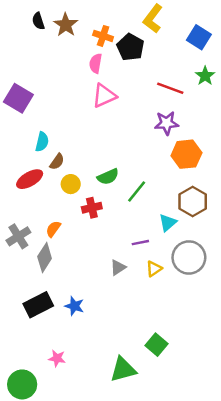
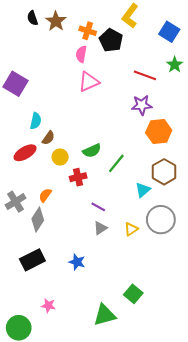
purple line: (140, 243) -> (98, 207), moved, turned 40
blue star: (74, 306) -> (77, 262), moved

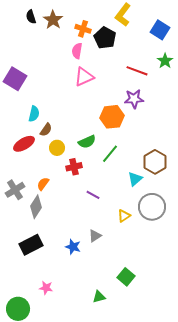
orange hexagon: (159, 132) -> (112, 117), moved
gray triangle: (100, 228) -> (95, 236), moved
green triangle: (105, 315) -> (99, 297), size x0.6

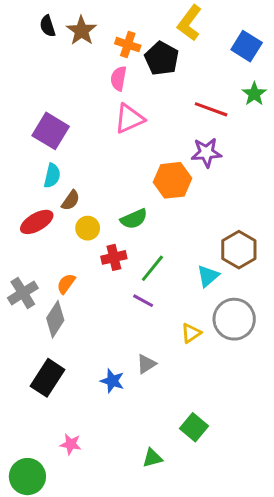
purple square: (15, 79) -> (51, 131), moved
green line: (110, 154) -> (152, 268), moved
black rectangle: (31, 245) -> (48, 378), turned -30

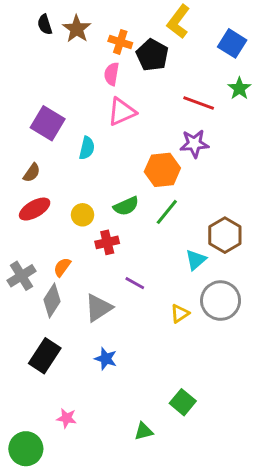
cyan semicircle: (52, 176) -> (87, 148), moved
brown semicircle: (71, 200) -> (32, 173), moved
green line: (152, 268) -> (167, 212), moved
gray triangle: (146, 364) -> (98, 308), moved, size x1.5

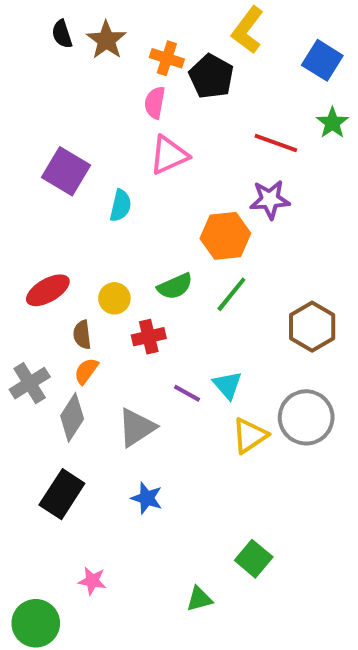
brown semicircle: (32, 173) -> (82, 335), moved, turned 138
cyan triangle: (196, 260) -> (227, 385), moved, turned -30
yellow triangle: (180, 314) -> (250, 436), size x1.4

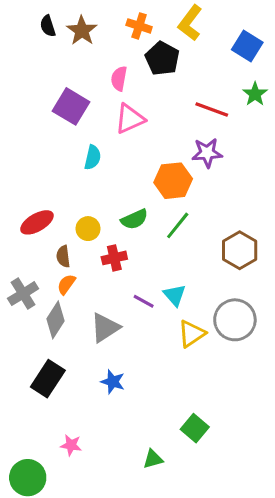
orange cross: (167, 58) -> (139, 26), moved
purple square: (66, 171) -> (71, 106), moved

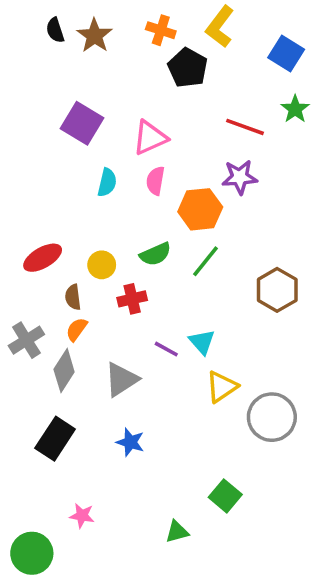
pink semicircle: (119, 79) -> (155, 181), moved
gray circle: (235, 320) -> (272, 417), moved

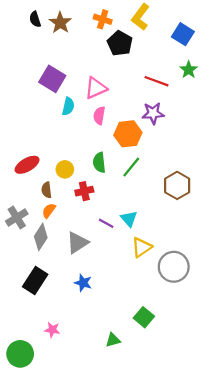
cyan semicircle: (107, 182) -> (68, 106), moved
green semicircle: (155, 254) -> (99, 163), turned 108

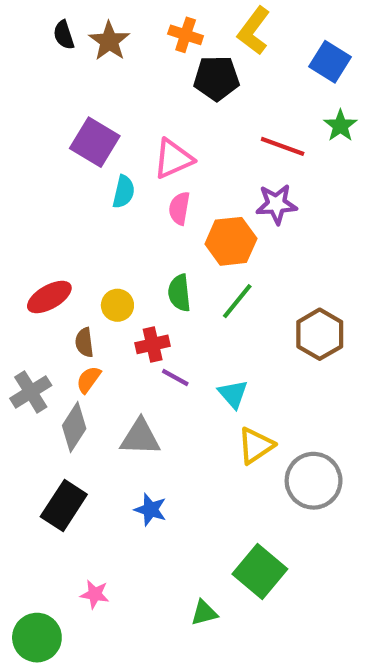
black pentagon: (120, 43) -> (217, 78), turned -30
purple line: (106, 223) -> (175, 377), moved
gray triangle: (77, 243) -> (140, 437), turned 35
green square: (144, 317) -> (260, 571), size x1.4

